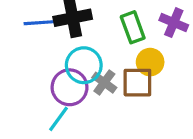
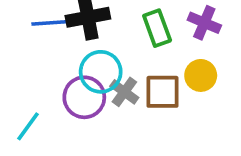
yellow circle: (150, 62) -> (201, 75), moved
cyan line: (58, 119) -> (28, 126), moved

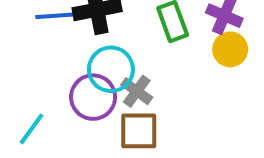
yellow circle: (201, 75) -> (230, 49), moved
brown square: (162, 92) -> (139, 131), moved

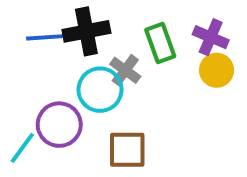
gray cross: (137, 91) -> (125, 70), moved
purple circle: (93, 97) -> (59, 125), moved

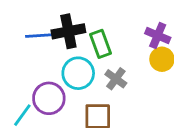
green rectangle: (160, 43) -> (100, 44), moved
gray cross: (125, 70) -> (116, 79), moved

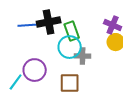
cyan circle: (78, 73) -> (70, 47), moved
gray cross: (116, 79) -> (83, 56), turned -35

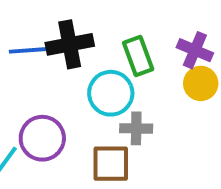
green rectangle: (72, 31) -> (138, 56), moved
gray cross: (83, 56) -> (136, 128), moved

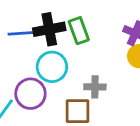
green rectangle: (138, 56) -> (79, 31), moved
cyan circle: (111, 93) -> (52, 67), moved

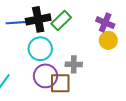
green rectangle: (79, 31) -> (61, 20), turned 66
purple circle: (30, 94) -> (45, 76), moved

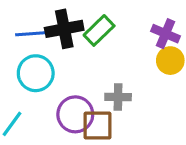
cyan circle: (40, 49) -> (36, 73), moved

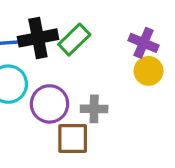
purple circle: (75, 114) -> (50, 104), moved

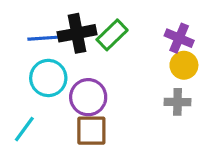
gray cross: (94, 109) -> (178, 102), moved
brown square: (73, 139) -> (91, 131), moved

